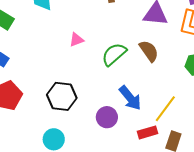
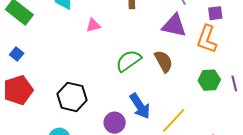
pink triangle: (76, 40) -> (93, 25), moved

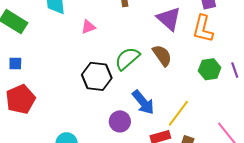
purple triangle: (174, 26) -> (169, 19), turned 36
blue square: (17, 54) -> (15, 64), turned -32
black hexagon: (72, 97) -> (97, 76), moved

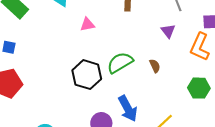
purple triangle: (169, 19) -> (168, 31), size x0.6
brown semicircle: (162, 55) -> (155, 66), size x0.6

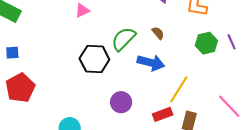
blue arrow: (128, 109) -> (151, 63), moved, turned -32

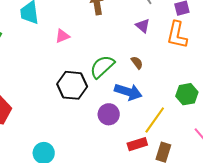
green hexagon: (206, 43) -> (187, 94), moved
purple circle: (121, 102) -> (109, 114), moved

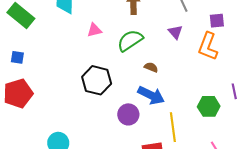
brown semicircle: (137, 63) -> (151, 67), moved, turned -40
green semicircle: (102, 67) -> (130, 40), moved
yellow line: (155, 120) -> (173, 127), turned -52

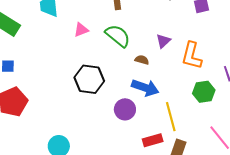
purple triangle: (175, 32) -> (163, 41), moved, turned 35
green semicircle: (130, 40) -> (118, 36), turned 80
orange L-shape: (208, 46) -> (192, 56), moved

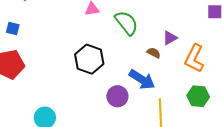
brown semicircle: (142, 60) -> (154, 53), moved

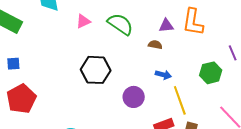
purple triangle: (170, 38) -> (166, 26), turned 42
orange L-shape: (194, 58) -> (193, 22), moved
blue arrow: (142, 79) -> (163, 75), moved, size x0.6

